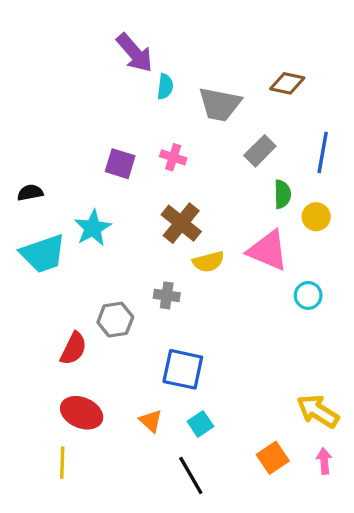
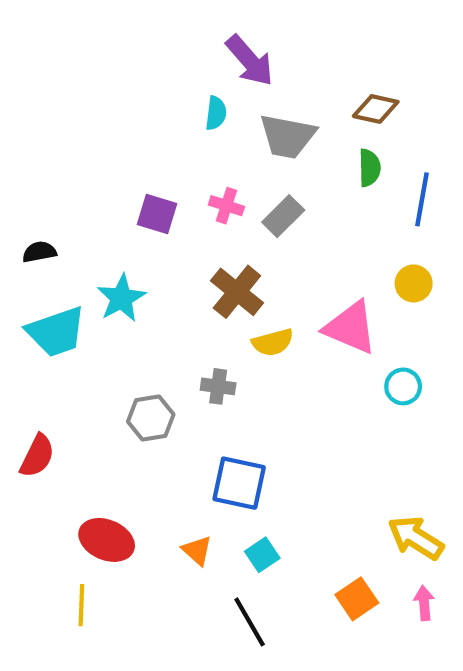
purple arrow: (135, 53) -> (250, 61), moved
gray rectangle: (260, 151) -> (283, 216), moved
green semicircle: (282, 194) -> (369, 168), moved
red semicircle: (74, 348) -> (37, 456), moved

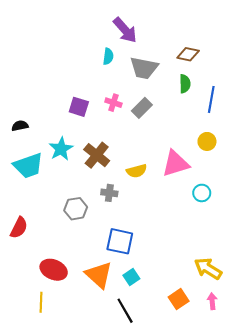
brown cross: (237, 292) -> (97, 155), moved
pink triangle: (351, 328) -> (175, 164), turned -40
orange triangle: (197, 550) -> (99, 275), size x1.8

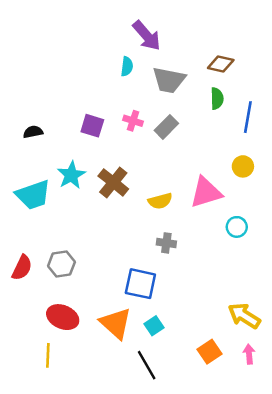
black semicircle: (20, 126) -> (33, 132), moved
gray cross: (109, 193) -> (166, 243), moved
gray hexagon: (76, 209) -> (61, 264), moved

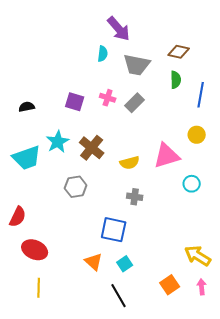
gray hexagon: (61, 264) -> (76, 187), moved
red ellipse: (63, 317) -> (35, 250), moved
orange triangle: (116, 323) -> (94, 262), size x0.7

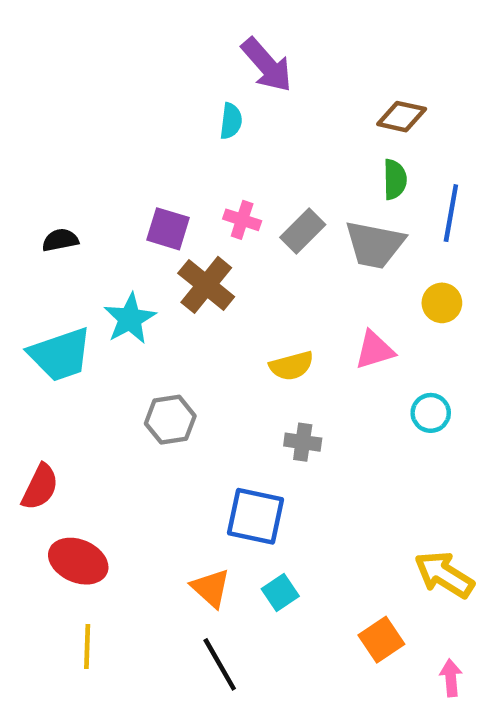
gray trapezoid: (137, 65) -> (375, 245), moved
brown cross: (92, 148) -> (206, 285), moved
pink triangle: (167, 156) -> (375, 350), size x0.7
pink arrow: (202, 287) -> (451, 678), moved
black line: (119, 296) -> (220, 664), moved

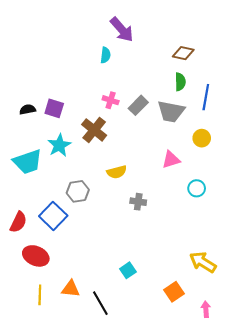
purple square: (168, 229) -> (54, 108), moved
yellow semicircle: (292, 366) -> (117, 172), moved
blue square: (256, 516) -> (53, 216), moved, turned 32
orange triangle: (211, 588) -> (71, 289), moved, turned -36

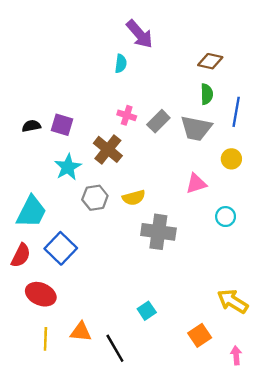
cyan trapezoid: (28, 162) -> (31, 212), moved, turned -44
gray hexagon: (78, 191) -> (95, 198), moved
gray cross: (138, 202) -> (158, 232), size x1.8

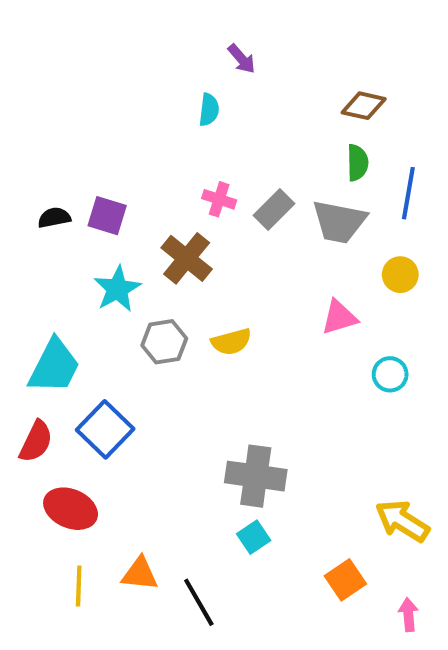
purple arrow: (140, 34) -> (242, 59), size x0.6
gray cross: (158, 232) -> (256, 476), moved

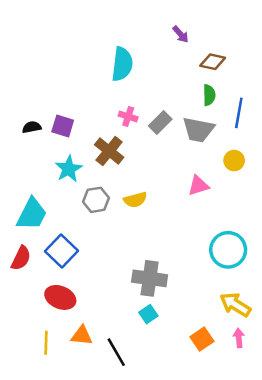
purple arrow: (242, 59) -> (181, 34), moved
cyan semicircle: (209, 110) -> (122, 64), size x1.8
cyan circle: (390, 374) -> (228, 250), moved, size x1.8
red ellipse: (71, 509) -> (60, 297), moved
pink arrow: (408, 615) -> (239, 338), moved

